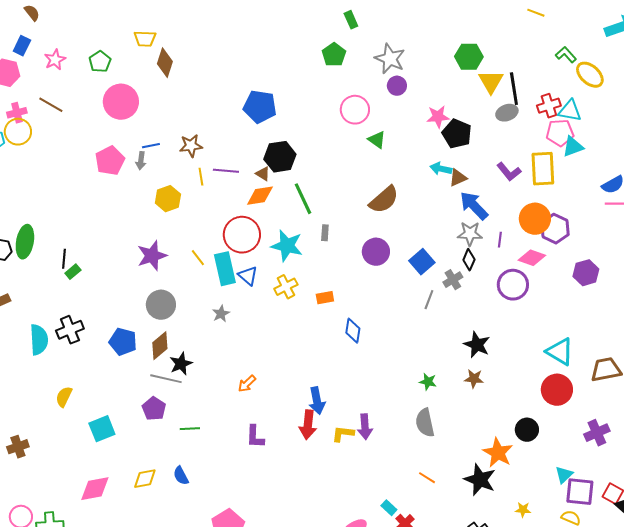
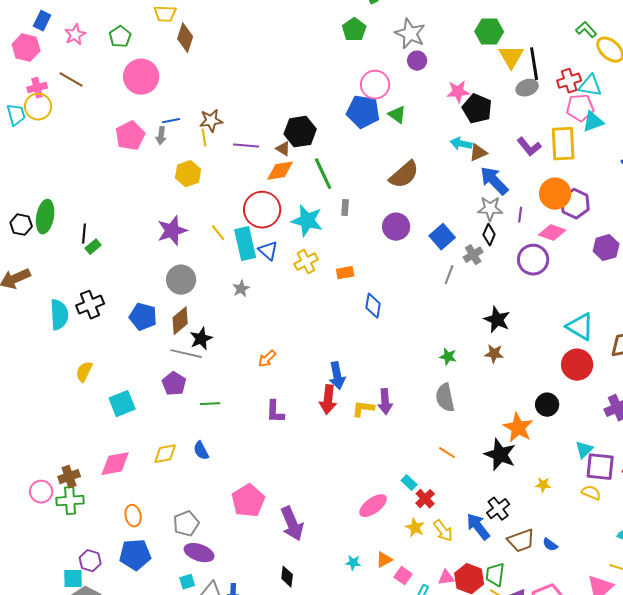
blue pentagon: (260, 107) -> (363, 112), moved
yellow line: (201, 177) -> (204, 138), moved
brown cross: (18, 447) -> (69, 477), moved

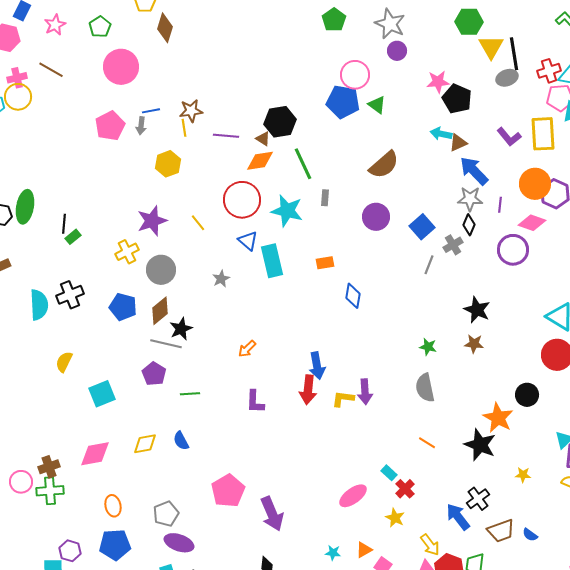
cyan rectangle: (245, 244) -> (272, 261), moved
yellow cross: (306, 262) -> (127, 252), moved
yellow arrow: (443, 531) -> (430, 545), moved

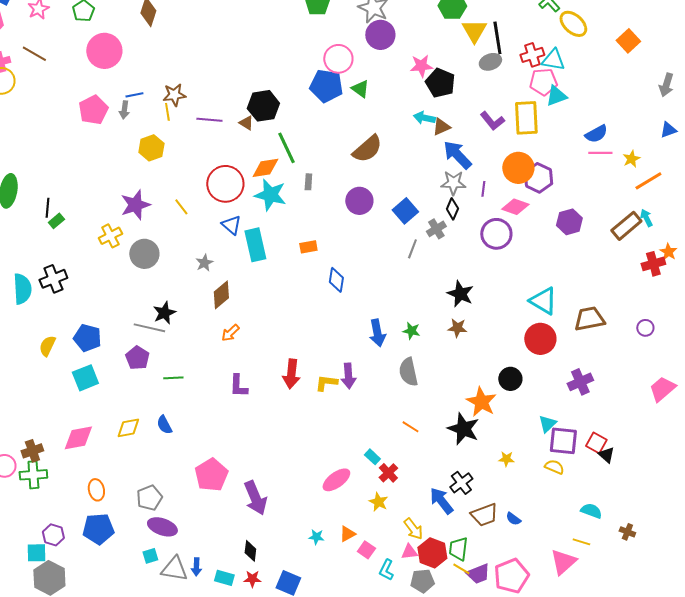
purple circle: (397, 51) -> (380, 35), size x1.5
orange diamond: (260, 161) -> (265, 168), moved
blue pentagon: (123, 307) -> (87, 338), moved
brown diamond: (160, 311) -> (221, 295), moved
blue arrow: (317, 366) -> (377, 333), moved

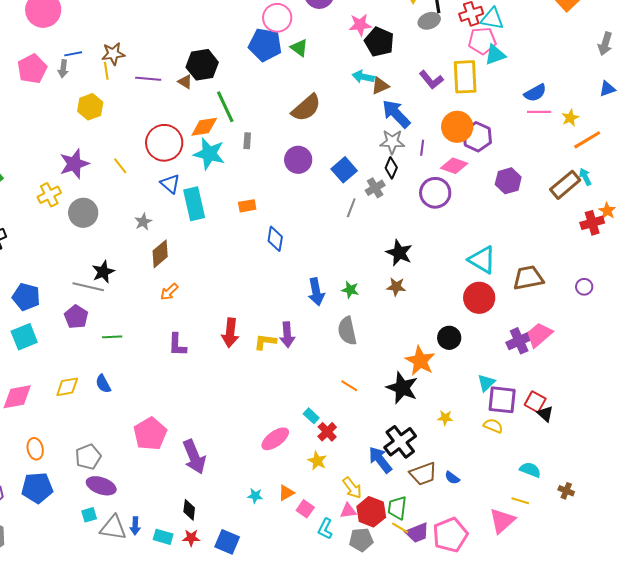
pink trapezoid: (662, 389) -> (539, 335), moved
black cross: (461, 483) -> (400, 442), size x1.4

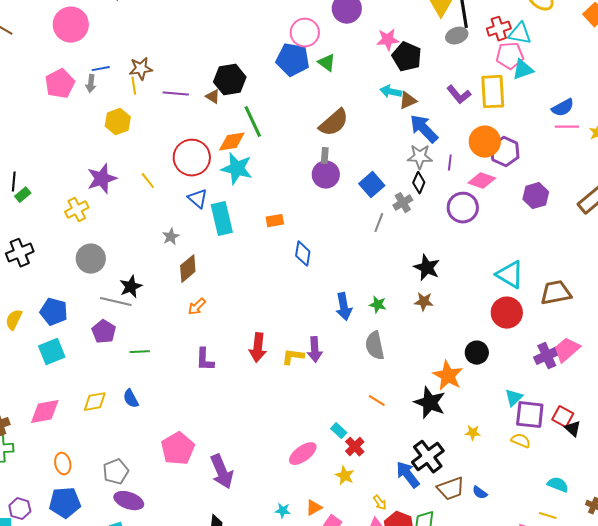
gray rectangle: (247, 141) -> (325, 156), moved
gray circle: (83, 213) -> (91, 259), moved
yellow arrow: (352, 488) -> (380, 503), size x0.7

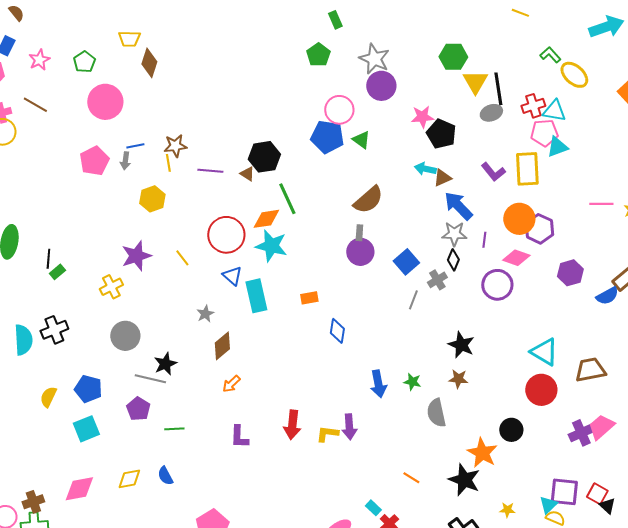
blue semicircle: (563, 108) -> (607, 296), moved
gray semicircle: (375, 346) -> (436, 413), moved
cyan triangle: (514, 398) -> (548, 505), moved

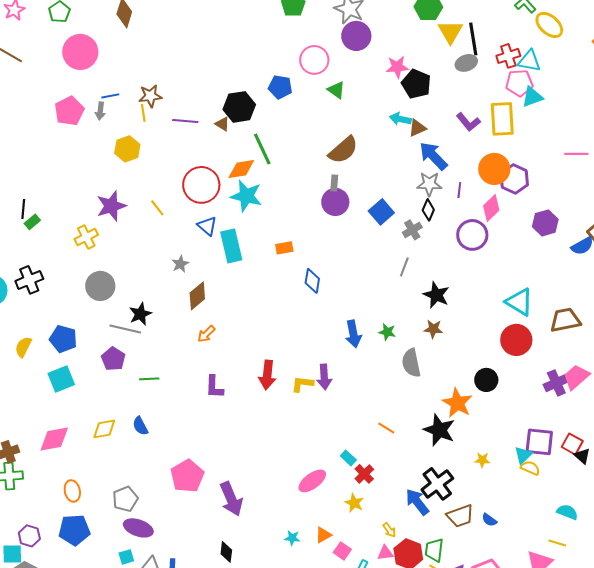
blue pentagon: (327, 137) -> (280, 87), moved, size x0.7
pink diamond: (516, 258) -> (491, 208), turned -64
gray line: (413, 300) -> (404, 267), moved

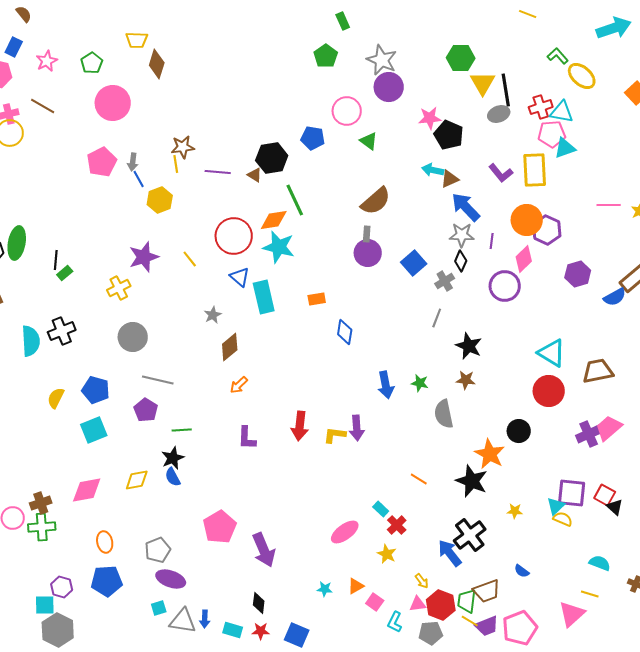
blue line: (110, 96) -> (139, 179), moved, turned 72
black star: (140, 314) -> (173, 458), moved
brown trapezoid: (460, 516) -> (487, 591), moved

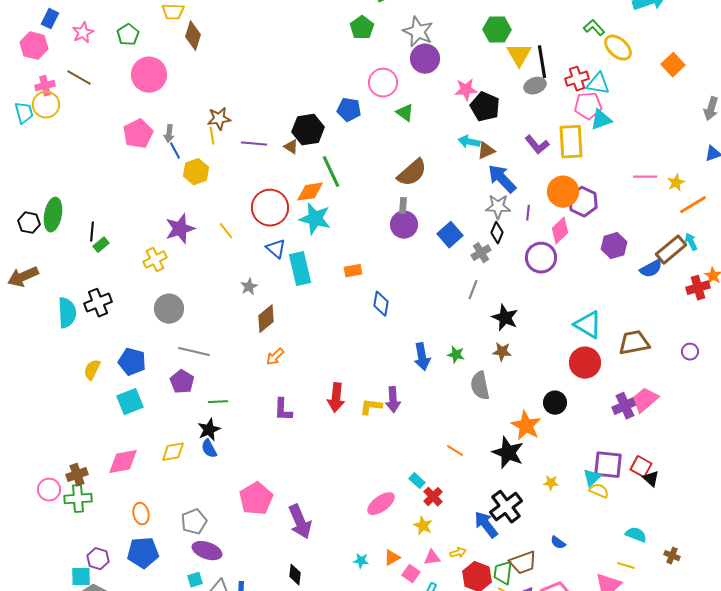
yellow arrow: (422, 581) -> (458, 553), turned -70
pink triangle: (418, 604) -> (432, 558), moved

